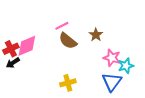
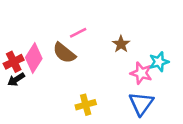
brown semicircle: (68, 41) -> (64, 53), moved
pink diamond: (27, 46) -> (34, 58), turned -35
cyan star: (126, 66) -> (159, 62), moved

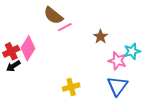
brown semicircle: (64, 53) -> (53, 16), moved

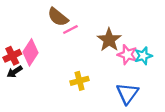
brown star: (101, 37) -> (109, 40), size x1.5
pink star: (117, 61) -> (127, 55), moved
yellow cross: (71, 87) -> (80, 81), moved

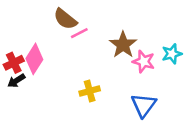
cyan star: (143, 56) -> (172, 54), moved

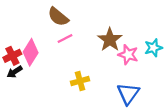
pink line: (79, 33) -> (65, 39), moved

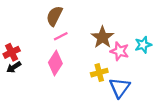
brown semicircle: (58, 17) -> (54, 16), turned 78
pink diamond: (31, 52) -> (55, 63), moved
yellow cross: (80, 81) -> (99, 73), moved

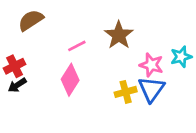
brown semicircle: (54, 16) -> (31, 20), moved, turned 30
brown star: (102, 37) -> (119, 35), moved
blue triangle: (120, 88) -> (151, 89), moved

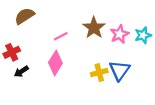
cyan star: (181, 57) -> (143, 35), moved
pink star: (151, 65) -> (120, 34), moved, turned 30
black arrow: (17, 85) -> (21, 71), moved

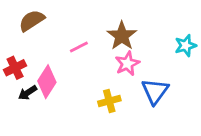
pink star: (120, 34) -> (127, 64), moved
pink diamond: (55, 63) -> (47, 82), moved
yellow cross: (99, 73) -> (109, 101), moved

